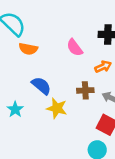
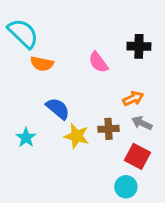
orange arrow: (103, 67) -> (133, 98), moved
brown cross: (85, 90) -> (109, 129), moved

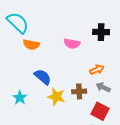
pink semicircle: (98, 62) -> (72, 44), turned -42

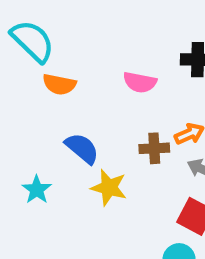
brown cross: (79, 91) -> (154, 148), moved

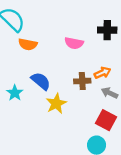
yellow star: (109, 188) -> (56, 104), turned 30
cyan star: (37, 190) -> (15, 93), moved

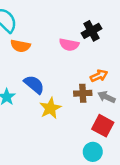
black cross: (107, 30) -> (92, 31), moved, turned -30
brown cross: (82, 81) -> (83, 93), moved

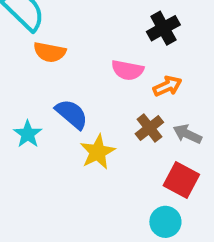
pink semicircle: (69, 45) -> (128, 70), moved
orange arrow: (99, 76) -> (167, 86), moved
brown cross: (83, 93) -> (149, 128), turned -35

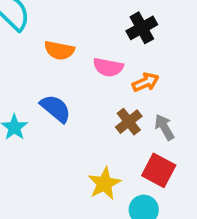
orange semicircle: (50, 52) -> (59, 50), moved
gray arrow: (187, 134) -> (164, 127), turned 35
yellow star: (98, 152) -> (104, 183), moved

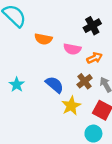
blue semicircle: (56, 108) -> (54, 85), moved
yellow star: (104, 183) -> (71, 106), moved

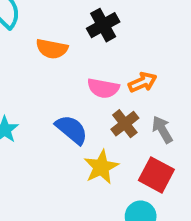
black cross: (92, 26) -> (103, 25), moved
pink semicircle: (72, 49) -> (103, 88), moved

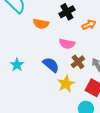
orange arrow: (143, 82) -> (89, 25), moved

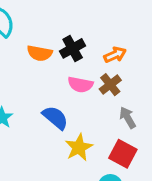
black cross: (67, 12) -> (73, 48), moved
brown cross: (78, 62) -> (110, 85), moved

